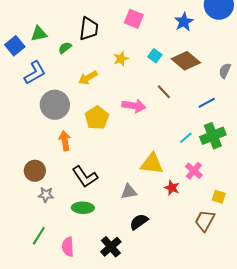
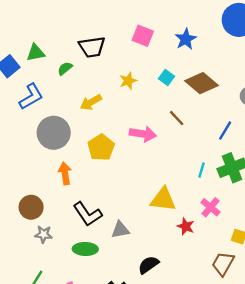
blue star: (184, 22) -> (186, 39), moved
black trapezoid: (89, 29) -> (92, 47), turned 75
blue line: (207, 103) -> (225, 131), turned -30
cyan line: (186, 138) -> (201, 170), turned -32
gray triangle: (129, 192) -> (120, 230), moved

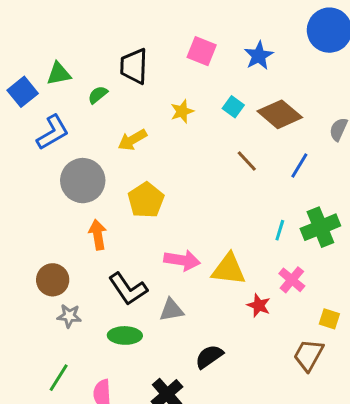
black trapezoid: (92, 47) -> (134, 66), turned 100
blue line: (225, 131) -> (299, 165), moved
pink arrow: (143, 134) -> (182, 260), moved

